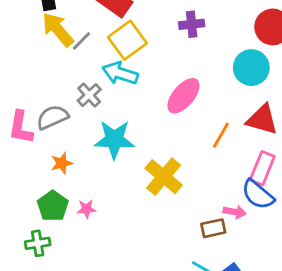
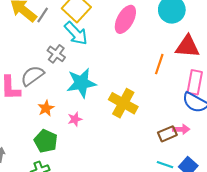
cyan arrow: (120, 73) -> (76, 33), turned -140
pink ellipse: (183, 96) -> (125, 19), moved
pink star: (86, 209) -> (75, 119), moved
pink arrow: (235, 212) -> (181, 129), moved

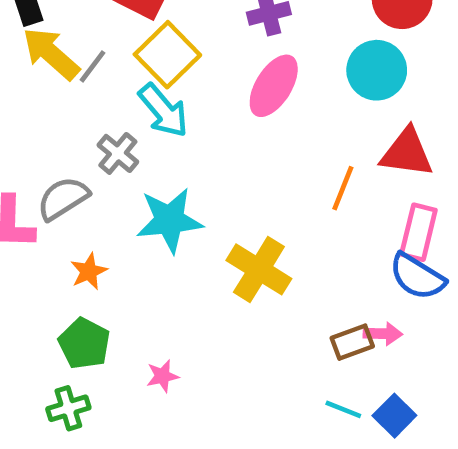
pink star: (75, 119) -> (163, 376), moved

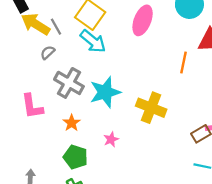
gray line: (93, 66) -> (56, 27), turned -56
gray cross: (118, 153) -> (69, 83), moved, size x1.5
gray semicircle: (63, 198) -> (48, 53), moved, size x0.6
pink star: (163, 376) -> (111, 139), moved

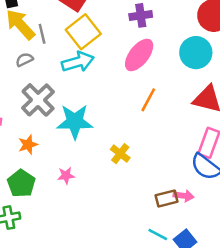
cyan arrow: (93, 41) -> (78, 62), turned -72
orange line: (184, 62) -> (148, 100), moved
yellow cross: (151, 108) -> (120, 154), size x0.6

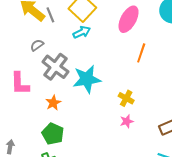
gray semicircle: (24, 60) -> (37, 45), moved
cyan arrow: (78, 62) -> (82, 32), size x0.7
pink star: (66, 176) -> (127, 121), moved

